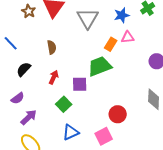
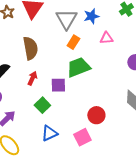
blue star: (122, 15) -> (91, 16), moved
orange rectangle: (111, 44) -> (73, 42), moved
brown semicircle: (52, 47) -> (30, 48), size x1.6

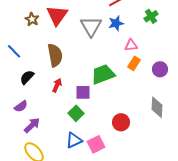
orange rectangle: (73, 42) -> (134, 63), moved
green square: (42, 105) -> (76, 113), moved
pink square: (82, 137) -> (96, 144), moved

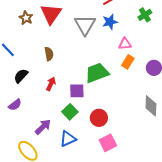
brown semicircle: (55, 55) -> (49, 54), size x0.6
red circle: (121, 122) -> (99, 118), moved
purple arrow: (32, 125) -> (43, 127), moved
pink square: (96, 144) -> (108, 143), moved

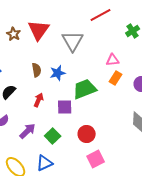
blue star: (110, 22) -> (58, 73), moved
green square: (70, 112) -> (53, 136), moved
purple arrow: (43, 127) -> (28, 131), moved
blue triangle: (68, 139) -> (45, 163), moved

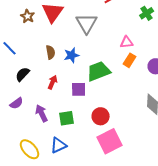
purple arrow: (28, 131) -> (42, 113), turned -72
green square: (53, 136) -> (67, 118), turned 35
pink square: (96, 159) -> (110, 141), size x1.4

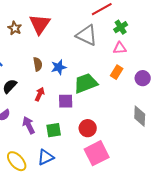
green cross: (147, 13) -> (121, 27), moved
gray triangle: (87, 23) -> (87, 35), moved, turned -35
pink triangle: (127, 42) -> (120, 48), moved

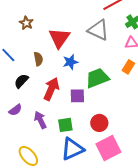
red triangle: (40, 24) -> (59, 38), moved
brown semicircle: (38, 64) -> (38, 59), moved
red arrow: (40, 94) -> (51, 89), size x1.6
blue triangle: (46, 157) -> (72, 149), moved, size x1.4

